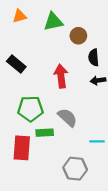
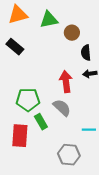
orange triangle: (20, 16) -> (18, 15), size x1.5
black rectangle: (16, 64) -> (15, 47), moved
red arrow: (61, 76) -> (66, 82), moved
green rectangle: (45, 133) -> (41, 122), turned 63

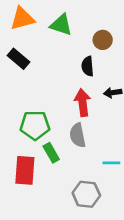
green triangle: (49, 20) -> (61, 25), turned 30
brown circle: (72, 33) -> (103, 40), moved
black semicircle: (86, 53) -> (88, 66), moved
gray semicircle: (62, 108) -> (78, 135), turned -144

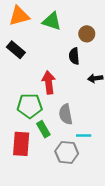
red arrow: (83, 103) -> (49, 83), moved
cyan line: (111, 163) -> (84, 135), moved
gray hexagon: (86, 194) -> (67, 152), moved

